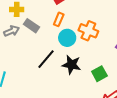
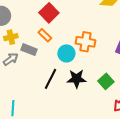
orange rectangle: (59, 19) -> (45, 35), moved, turned -56

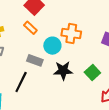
gray rectangle: (29, 50) -> (35, 60), moved
black line: (51, 79) -> (21, 82), moved

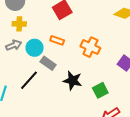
orange rectangle: (30, 28) -> (57, 40), moved, turned -40
cyan circle: (52, 46) -> (35, 48), moved

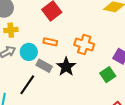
black star: (73, 81) -> (66, 67), moved, turned 30
green square: (100, 90) -> (108, 75), moved

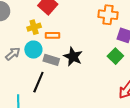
yellow cross: (11, 30) -> (34, 27), moved
orange cross: (84, 44) -> (108, 15), moved

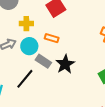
yellow cross: (34, 27) -> (26, 24), moved

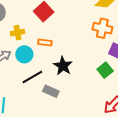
gray rectangle: (43, 61) -> (51, 91), moved
black line: (25, 79) -> (32, 77), moved, turned 30

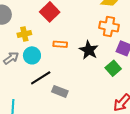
orange rectangle: (45, 43) -> (60, 44), moved
black star: (63, 66) -> (89, 50), moved

